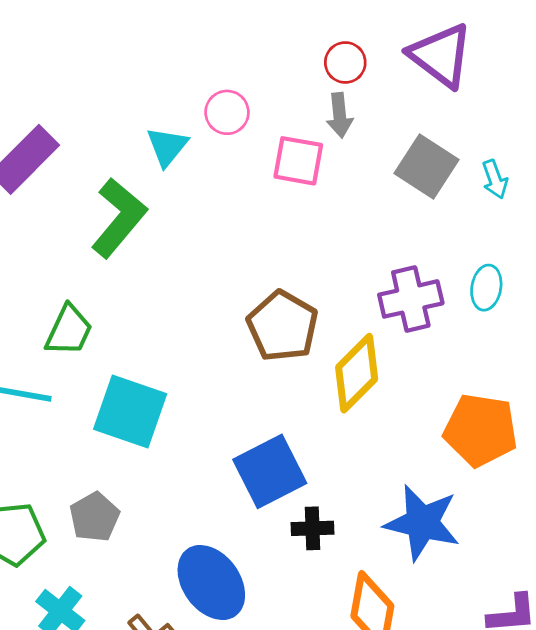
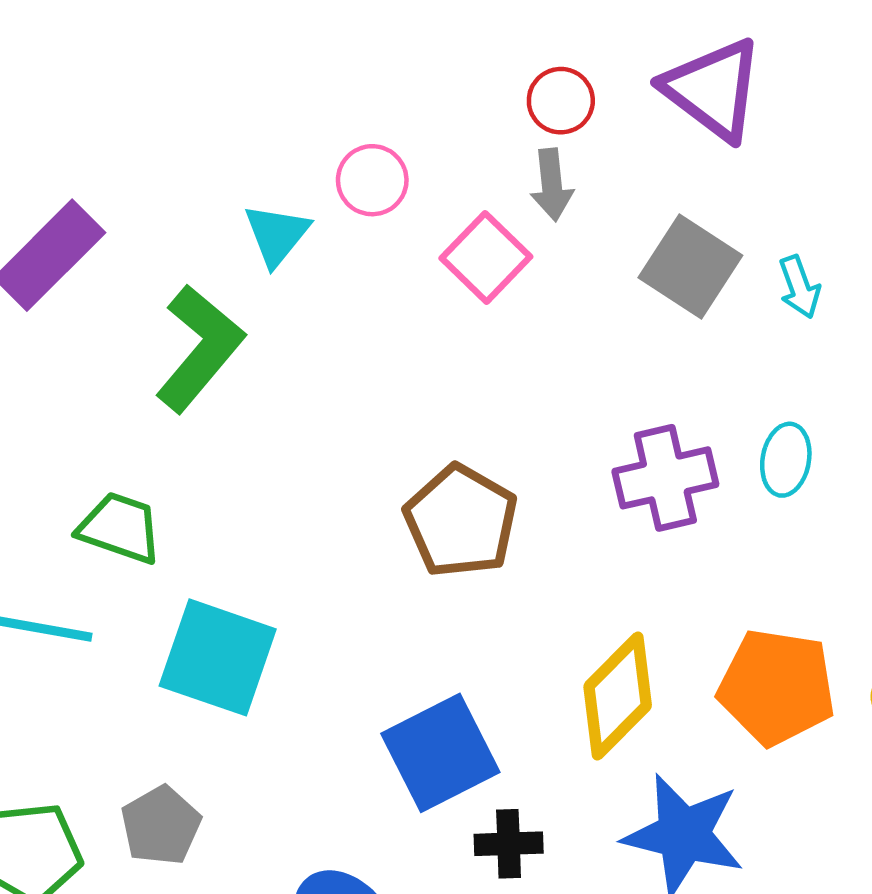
pink square: (298, 161) -> (486, 257), turned 34
green trapezoid: (69, 330) -> (120, 528), turned -96
yellow diamond: (357, 373) -> (618, 696), moved

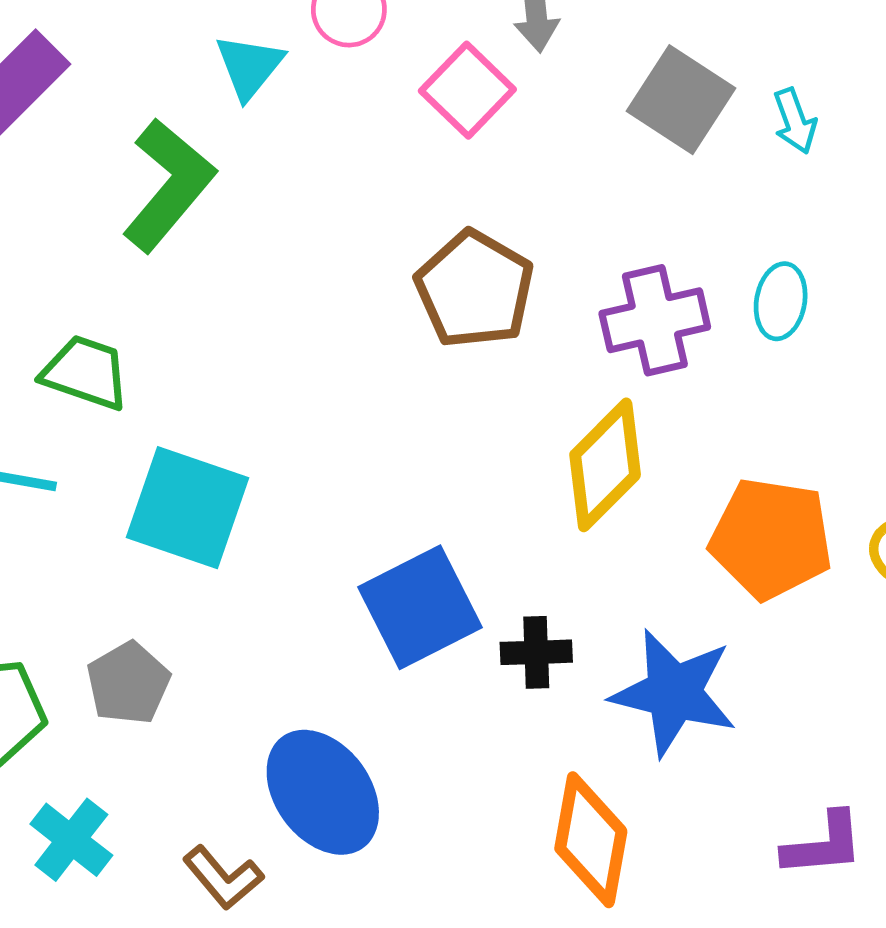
brown pentagon: (461, 521) -> (475, 289), moved
yellow diamond: (618, 696) -> (605, 465), moved
black cross: (509, 844) -> (536, 652), moved

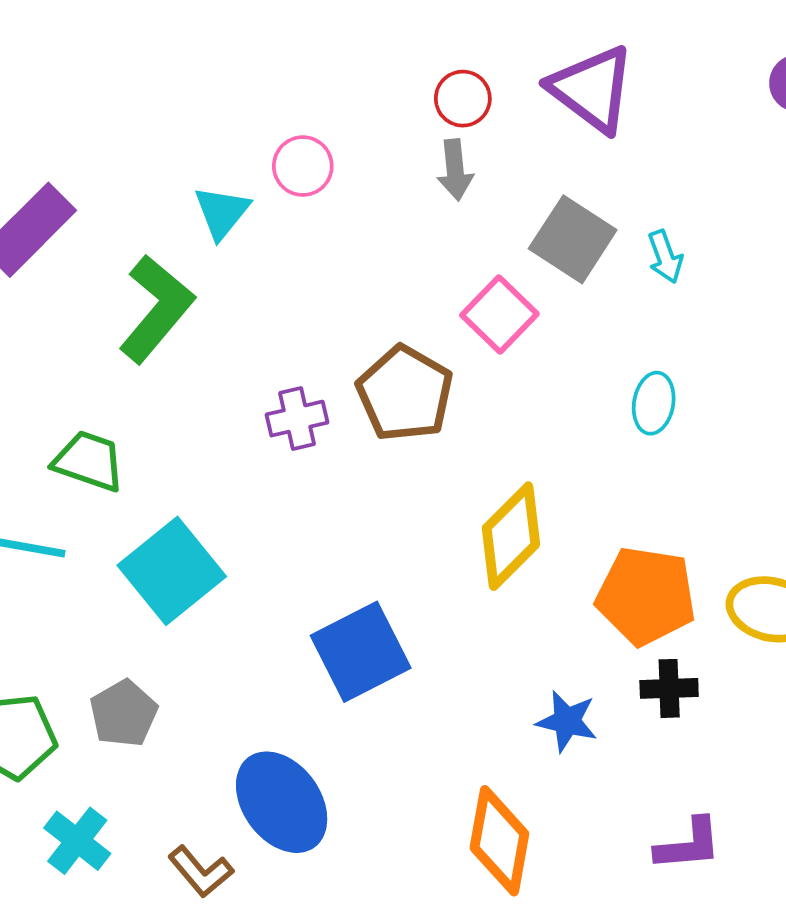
pink square: (467, 90) -> (499, 314), moved
purple cross: (655, 320) -> (297, 419), moved, size x0.7
cyan square: (188, 508) -> (172, 571), turned 32
black cross: (536, 652) -> (669, 688), moved
blue star: (674, 693) -> (567, 721), size x0.6

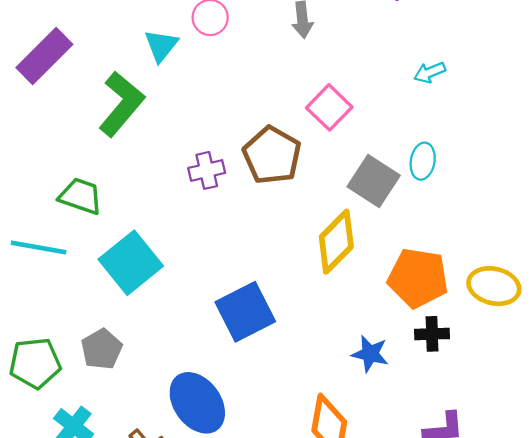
gray square: (573, 239) -> (374, 181), moved
cyan arrow: (665, 257) -> (430, 72), turned 88

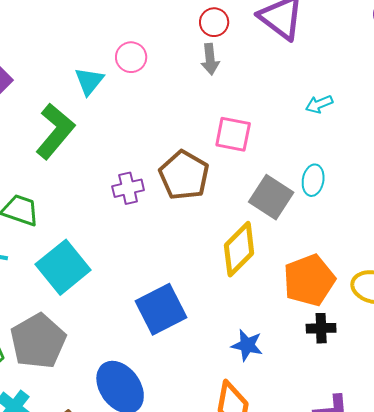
pink square: (329, 107) -> (233, 134), turned -33
orange pentagon: (418, 278) -> (309, 280), turned -30
gray pentagon: (102, 349) -> (38, 341), size x1.6
blue star: (370, 354) -> (247, 345), moved

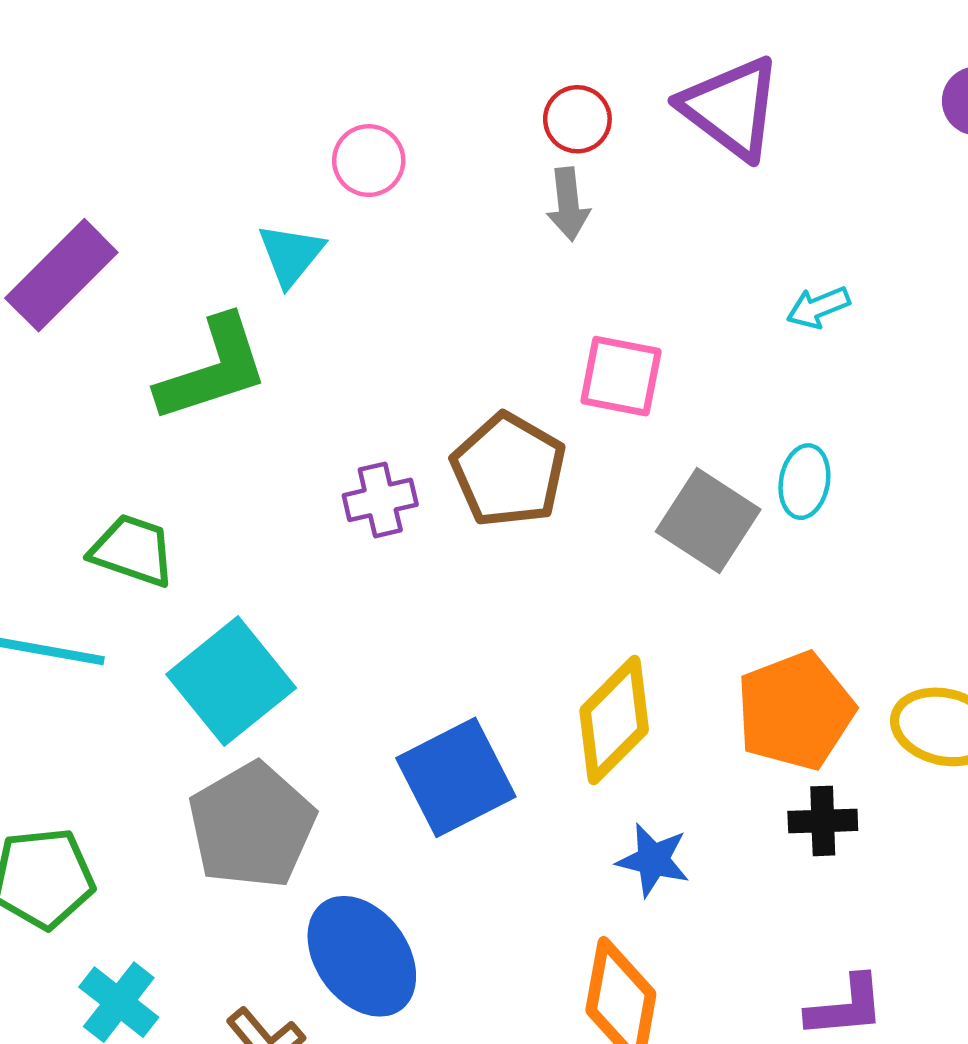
pink circle: (131, 57) -> (369, 161), moved
green L-shape: (55, 131) -> (213, 369), turned 32
yellow diamond: (239, 249) -> (614, 720), moved
gray pentagon: (38, 341) -> (252, 826), moved

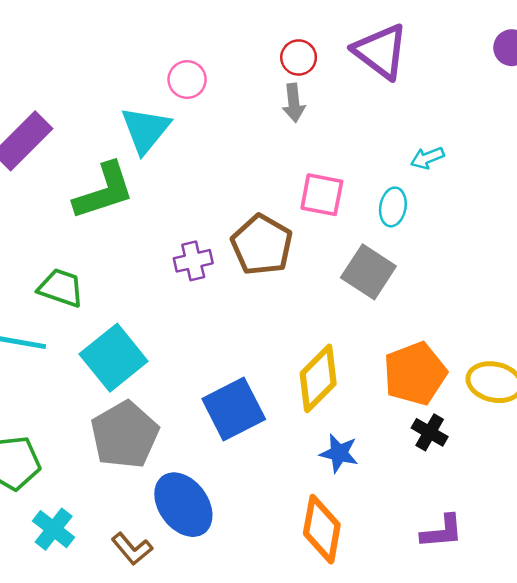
cyan triangle: (291, 255) -> (145, 130), size x1.4
cyan ellipse: (804, 482) -> (393, 207), moved
black cross: (823, 821) -> (430, 432), turned 32

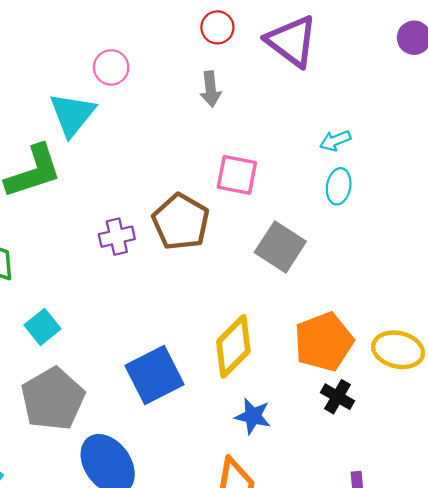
red circle: (299, 57) -> (217, 27), moved
cyan ellipse: (393, 207) -> (339, 186), moved
cyan square: (114, 358) -> (43, 327), size x0.6

